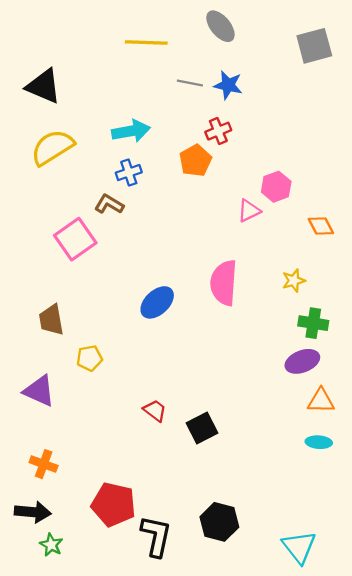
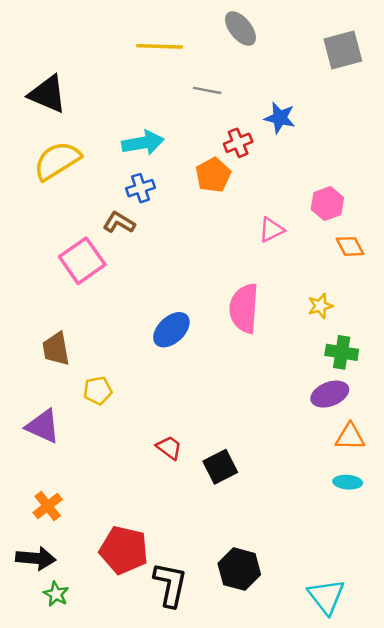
blue star: (228, 85) -> (280, 118), moved
pink hexagon: (276, 187) -> (327, 204), moved
orange cross: (44, 464) -> (48, 506), turned 32

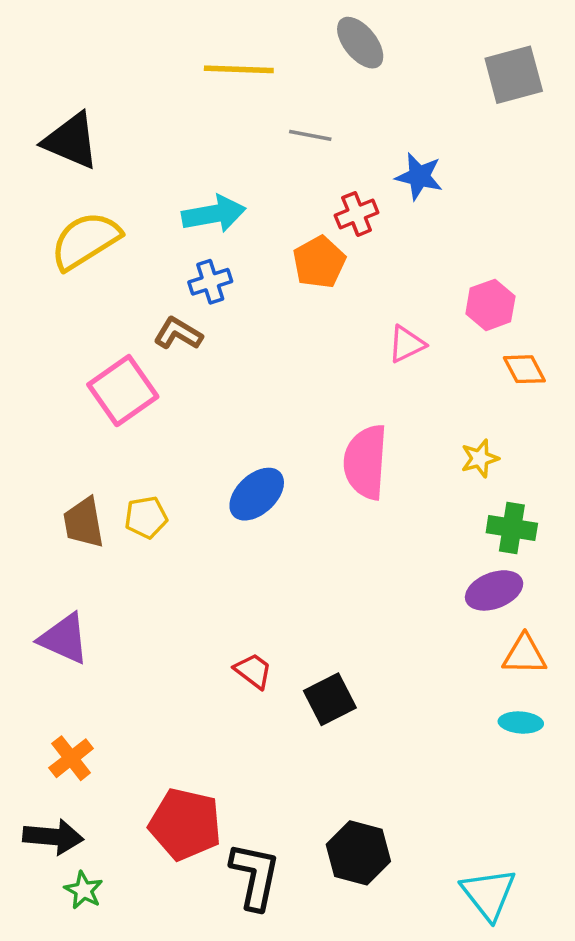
yellow pentagon: (98, 390) -> (146, 517), moved

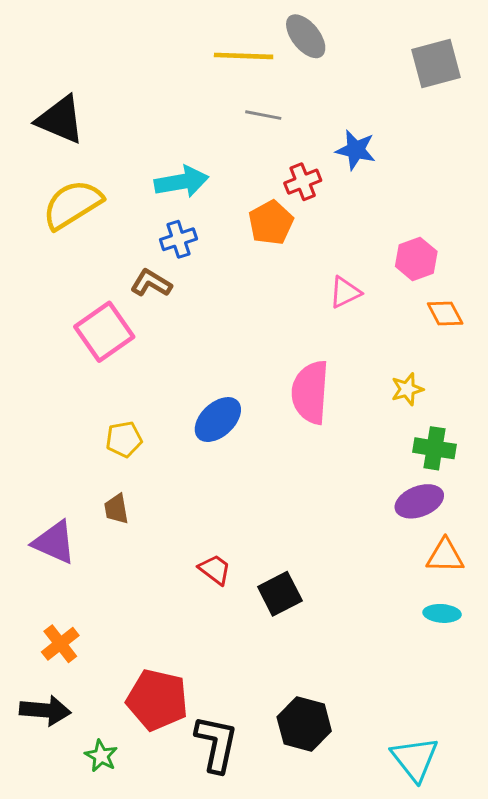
yellow line: (239, 69) -> (244, 56), moved
brown trapezoid: (84, 523) -> (116, 509), moved, size x0.7
green star: (84, 890) -> (101, 756), moved

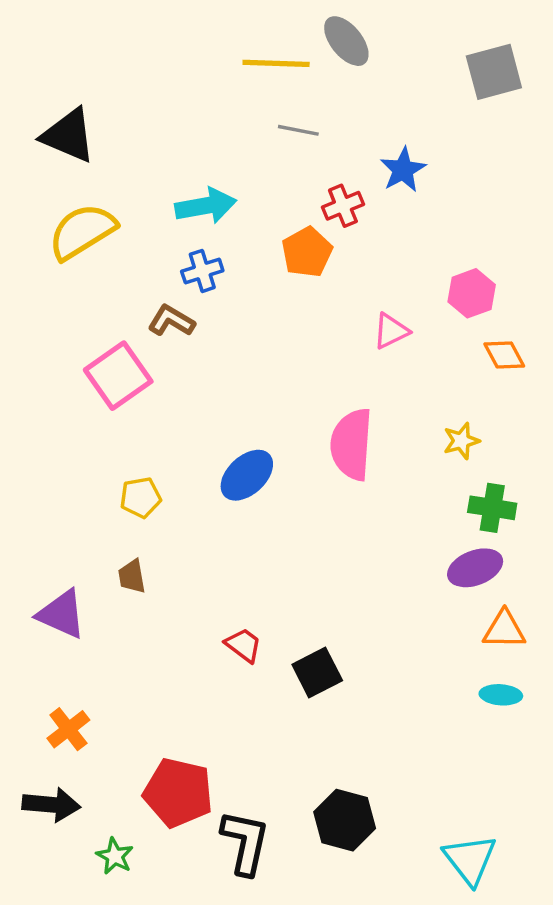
blue star: (356, 150) -> (403, 170), turned 30

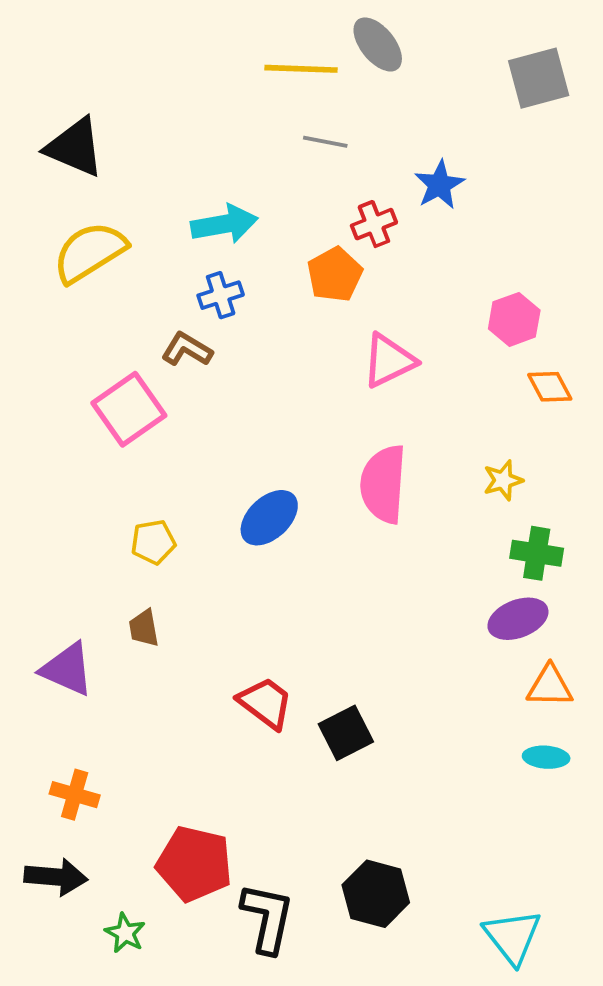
pink triangle: (391, 331) -> (389, 361), moved, size x1.4
red trapezoid: (243, 645) -> (265, 703), size x1.4
orange cross: (68, 729) -> (75, 795), turned -36

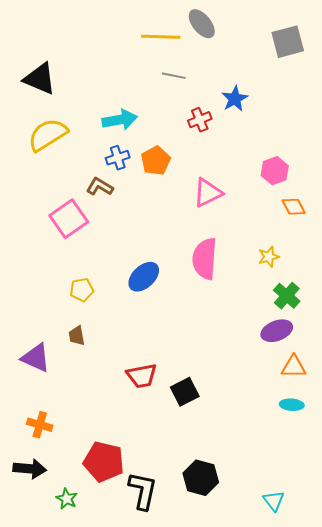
orange pentagon: (335, 275) -> (156, 161), moved
green cross: (537, 553) -> (287, 296), turned 32
red trapezoid: (265, 703) -> (142, 376), turned 132
cyan triangle: (512, 937) -> (274, 501), size x0.7

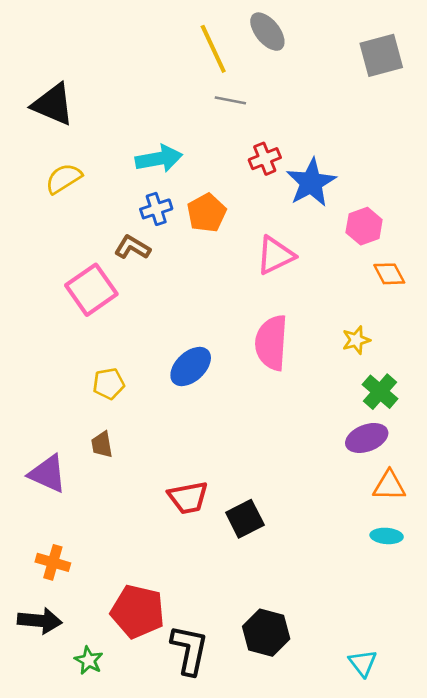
yellow line: (161, 37) -> (213, 49), turned 63
blue star: (235, 99) -> (311, 182), moved, size x1.4
yellow semicircle: (48, 135) -> (64, 179), size x0.7

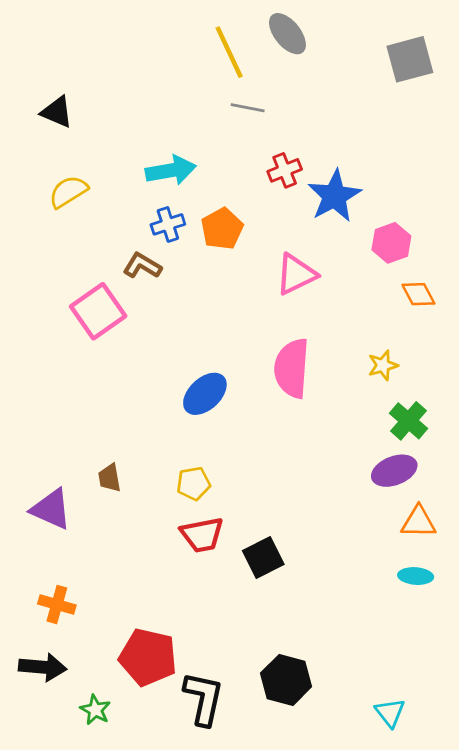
black triangle: (53, 104) -> (57, 112), size x0.7
yellow pentagon: (109, 384) -> (194, 483), moved

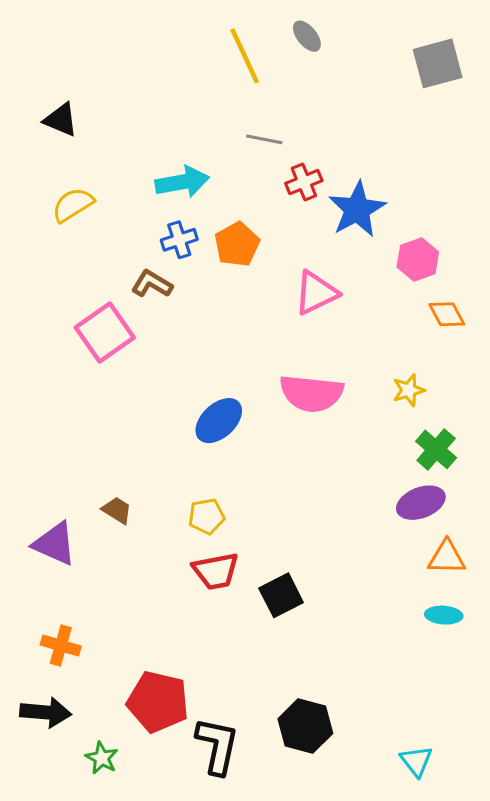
gray ellipse: (287, 34) -> (307, 36), size x0.7
gray line: (248, 108) -> (264, 139), moved
pink semicircle: (292, 368) -> (311, 393), turned -88
brown trapezoid: (110, 478) -> (117, 510), turned 132

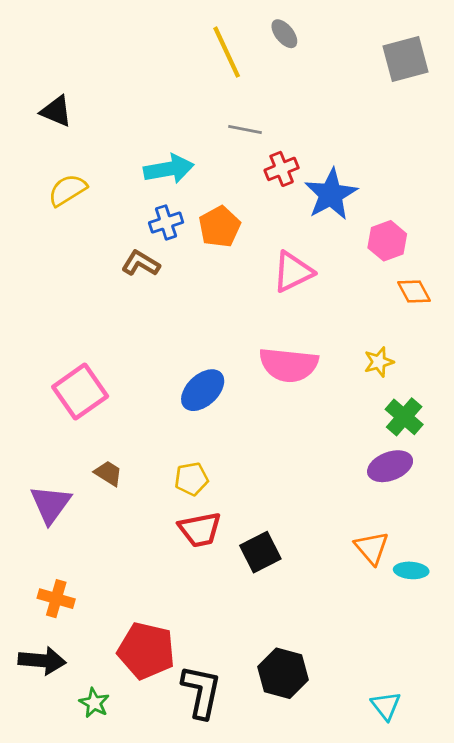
pink square: (105, 332) -> (80, 392), moved
purple triangle: (55, 544) -> (51, 504), turned 42
orange triangle: (447, 557) -> (372, 548), moved, turned 48

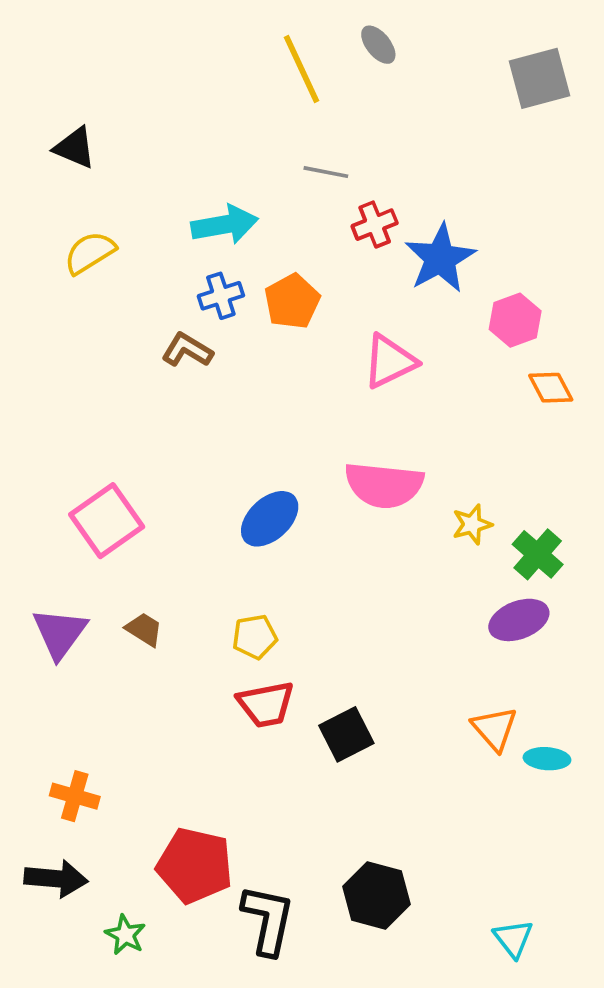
yellow star: (379, 362) -> (472, 524), moved
purple triangle: (51, 504) -> (60, 633), moved

